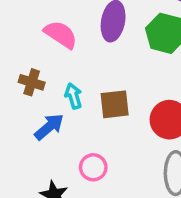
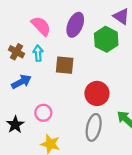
cyan arrow: (74, 96) -> (38, 53), moved
brown square: (115, 104) -> (65, 65), moved

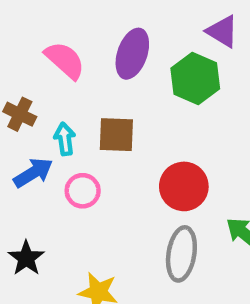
cyan arrow: (38, 53) -> (65, 139), moved
pink circle: (43, 113) -> (83, 191), moved

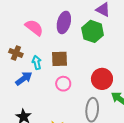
red circle: (184, 186) -> (102, 79), moved
pink circle: (83, 191) -> (63, 84), moved

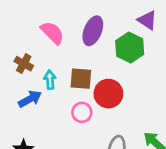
red circle: (102, 79) -> (108, 94), moved

